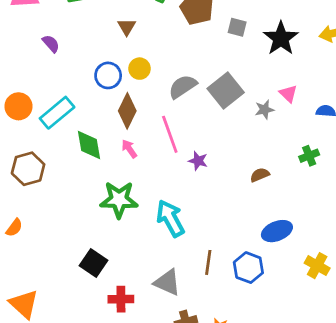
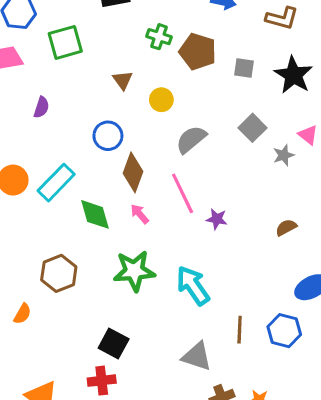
purple semicircle: (51, 44) -> (41, 107), turned 66
yellow circle: (140, 69) -> (161, 100), moved
gray square: (226, 91) -> (253, 128), moved, size x0.7
brown hexagon: (28, 169) -> (59, 273), moved
red cross: (121, 299) -> (102, 381), moved

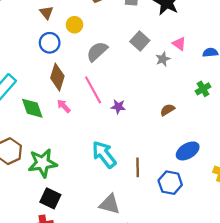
blue circle: (108, 136) -> (50, 43), moved
green star: (134, 271) -> (43, 163), moved
brown line: (240, 330) -> (138, 167), moved

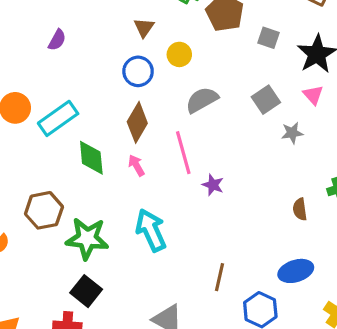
pink triangle: (179, 44) -> (313, 95), moved
brown semicircle: (167, 110) -> (300, 209), moved, turned -80
cyan arrow: (104, 154) -> (151, 230), moved

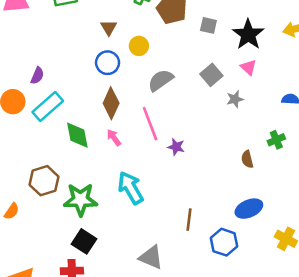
purple semicircle: (57, 40) -> (37, 76), moved

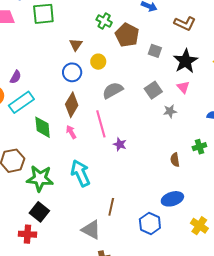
brown line: (189, 220) -> (111, 207), moved

